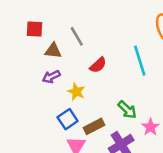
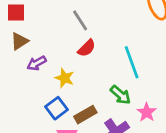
gray line: (77, 36) -> (80, 20), moved
brown triangle: (53, 51) -> (20, 41), moved, turned -36
cyan line: (140, 61) -> (132, 62), moved

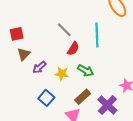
cyan line: (132, 62) -> (97, 35), moved, turned 30
green arrow: (120, 95) -> (86, 70), moved
blue square: (56, 108) -> (46, 98), moved

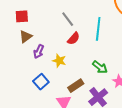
purple arrow: (39, 67) -> (39, 51), turned -32
green arrow: (86, 70) -> (100, 67), moved

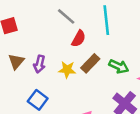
brown triangle: (26, 37) -> (16, 61), moved
blue square: (41, 82) -> (38, 100), moved
brown rectangle: (76, 86) -> (90, 63), moved

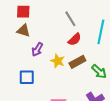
brown triangle: (16, 61) -> (23, 31), moved, turned 48
blue square: (38, 100) -> (27, 77), turned 35

